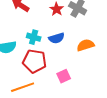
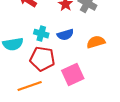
pink square: (64, 76) -> (73, 75), size x1.5

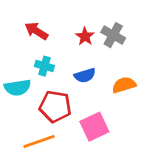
cyan cross: (41, 34) -> (44, 66), moved

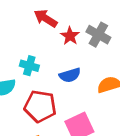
red arrow: (36, 31) -> (46, 18), moved

